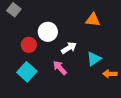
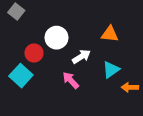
orange triangle: (93, 20) -> (110, 34), moved
cyan square: (27, 72) -> (21, 76), moved

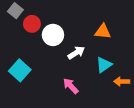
red circle: (34, 53) -> (32, 24), moved
pink arrow: (71, 80) -> (71, 86), moved

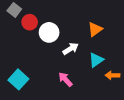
orange triangle: (103, 32) -> (95, 29), turned -42
cyan square: (20, 70) -> (18, 79), moved

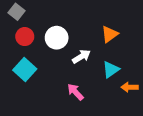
red circle: (30, 22) -> (25, 37), moved
cyan square: (18, 79) -> (25, 70), moved

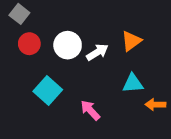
white arrow: (81, 57) -> (97, 52), moved
cyan square: (25, 70) -> (48, 90), moved
cyan triangle: (111, 70) -> (133, 83), turned 30

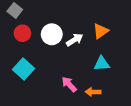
cyan square: (48, 90) -> (24, 69), moved
orange arrow: (155, 105) -> (93, 92), moved

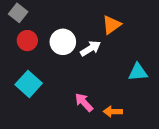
orange triangle: (101, 31) -> (112, 25), moved
cyan triangle: (102, 64) -> (138, 72), moved

